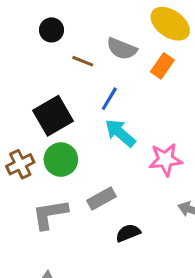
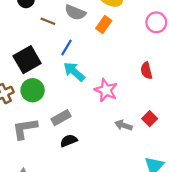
pink star: (165, 160) -> (106, 90), turned 30
black semicircle: (128, 233) -> (69, 141), moved

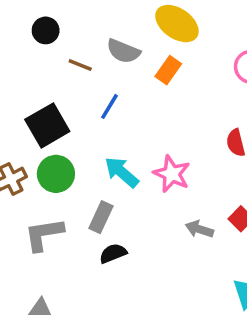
cyan arrow: (74, 72) -> (122, 172), moved
gray rectangle: (61, 118) -> (101, 217), turned -36

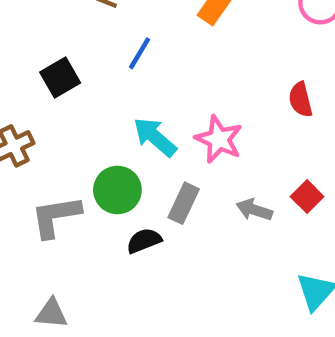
black square: (47, 125) -> (60, 78), size x0.7
green circle: (56, 174) -> (117, 190), moved
gray rectangle: (101, 217) -> (184, 203), moved

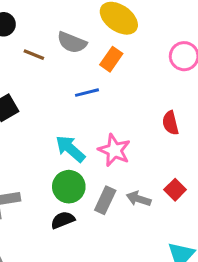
blue line: (140, 53) -> (87, 93), moved, turned 45
green circle: (117, 190) -> (69, 187), moved
gray rectangle: (184, 203) -> (105, 200), moved

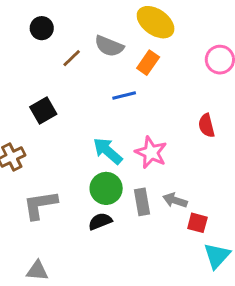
brown line: (34, 55) -> (72, 58), turned -66
red square: (175, 190) -> (197, 223), moved, turned -30
gray rectangle: (105, 200) -> (142, 202), turned -35

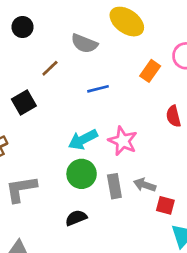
brown line: (72, 58) -> (50, 68), moved
orange rectangle: (148, 63) -> (150, 71), moved
cyan arrow: (108, 151) -> (83, 140), turned -68
black semicircle: (100, 221) -> (76, 218), moved

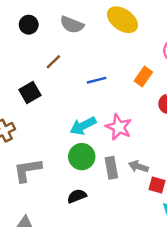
gray semicircle: (84, 43) -> (72, 25), moved
orange rectangle: (150, 71) -> (143, 76), moved

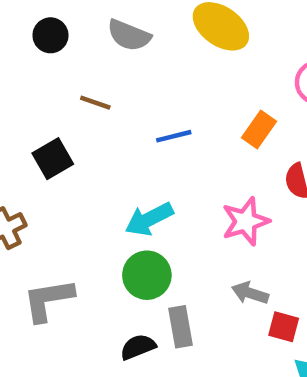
brown line: (53, 62) -> (95, 103), turned 63
pink star: (119, 127) -> (246, 221), moved, turned 30
gray rectangle: (111, 168) -> (181, 327), moved

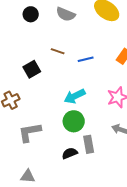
brown line: (95, 103) -> (58, 51), moved

